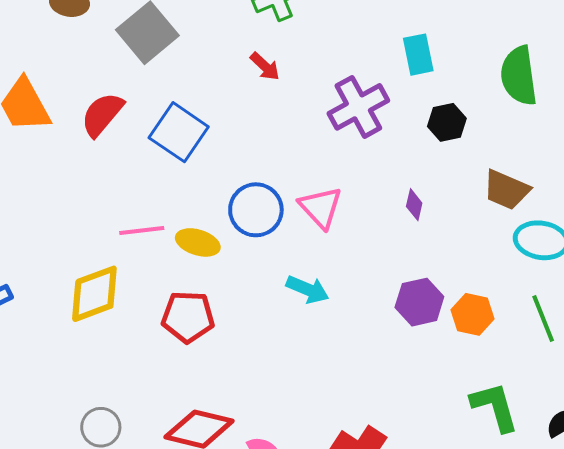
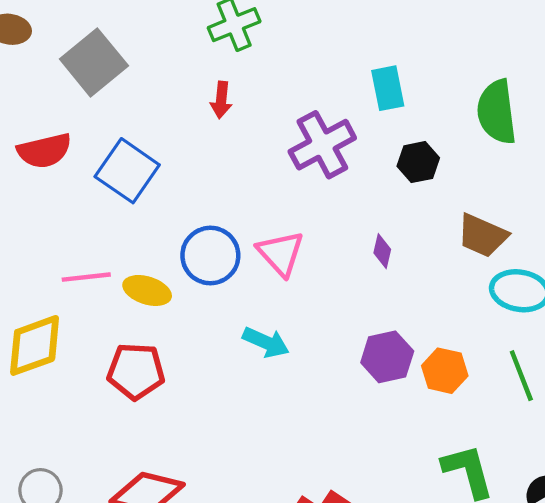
red arrow: (265, 66) -> (221, 100), turned 52
red semicircle: (102, 114) -> (44, 151), turned -144

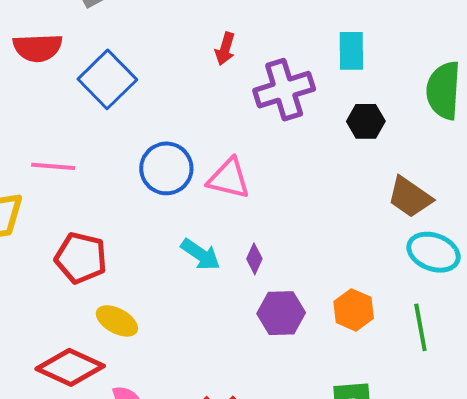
red arrow: (221, 100) -> (225, 49), moved
purple diamond: (382, 251) -> (254, 259), moved
pink triangle: (281, 253) -> (229, 178), turned -45
yellow ellipse: (147, 290) -> (117, 321), moved
purple hexagon: (387, 357) -> (281, 313), moved

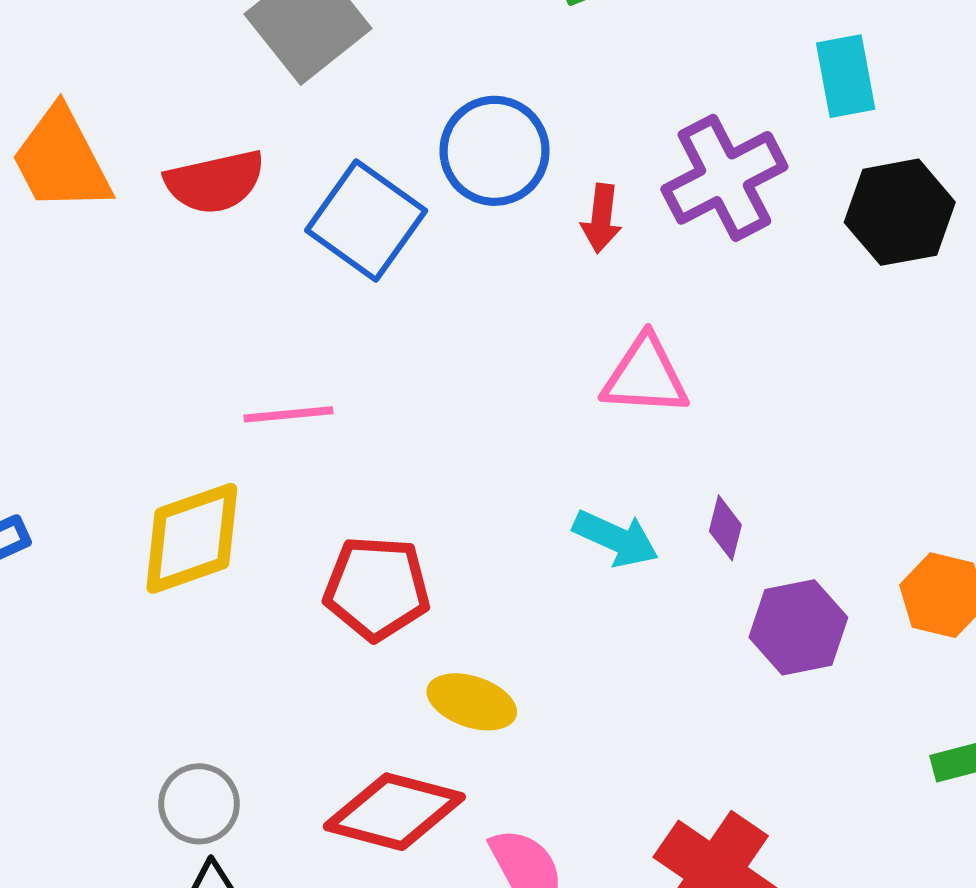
red arrow: (225, 49) -> (601, 218), moved
black hexagon: (366, 121) -> (900, 212), size x1.4
blue circle: (166, 168) -> (495, 151), moved

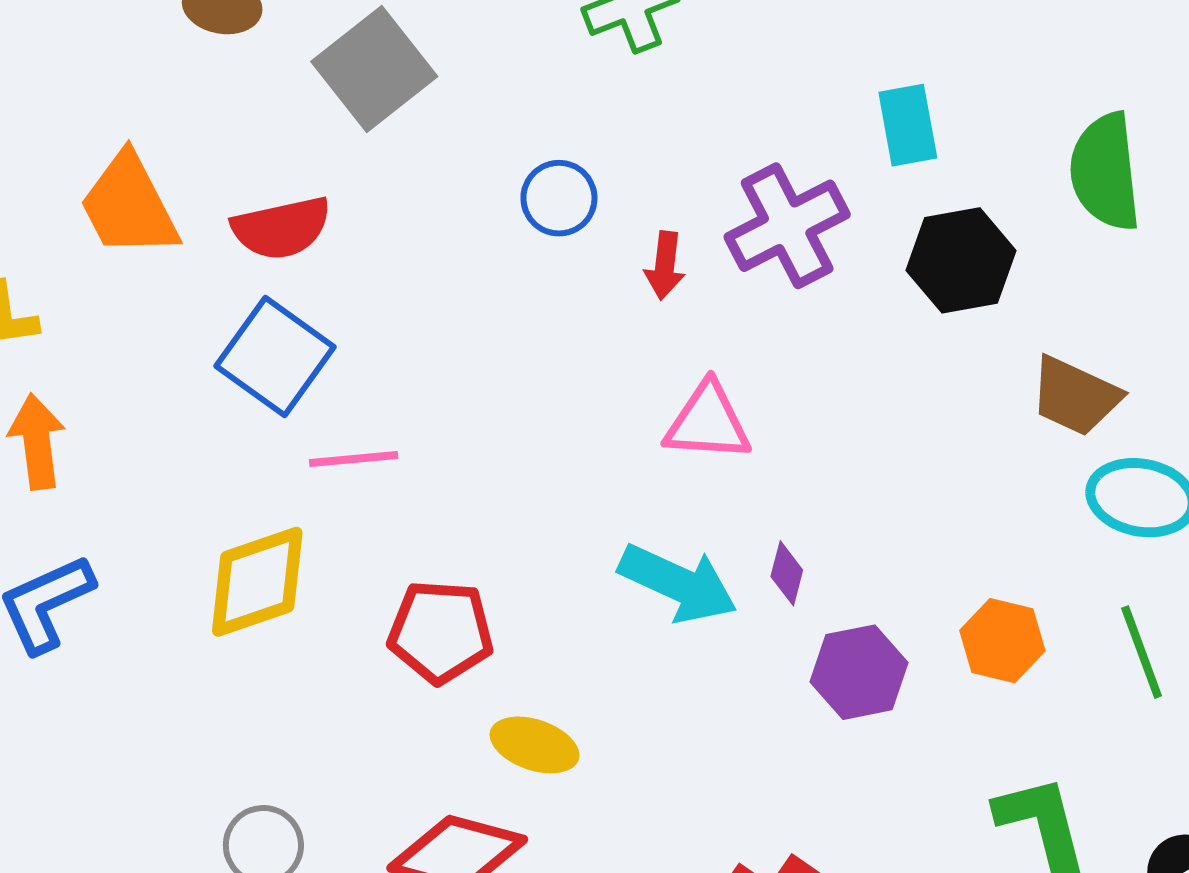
blue circle: (495, 151) -> (559, 198), size x0.7
blue square: (366, 221) -> (275, 357), moved
cyan arrow: (616, 538) -> (678, 583), size x1.4

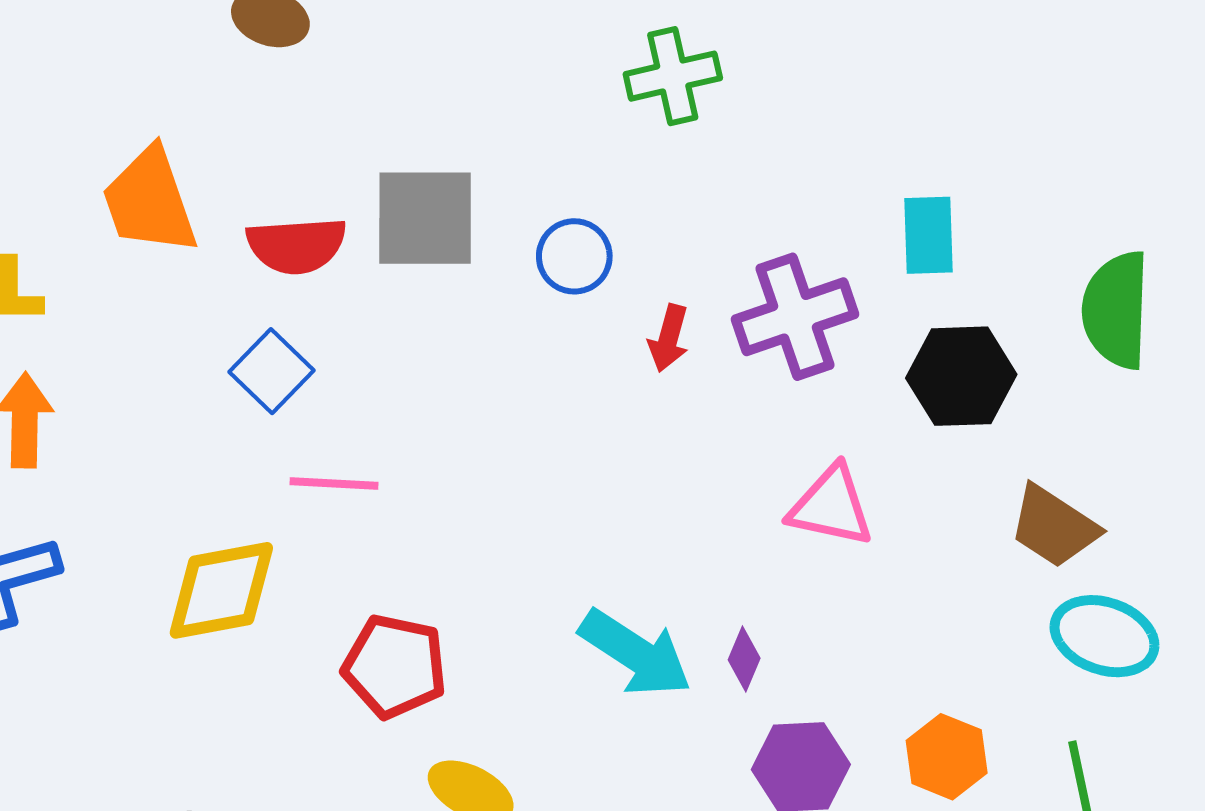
gray square: (374, 69) -> (425, 218), moved, turned 30
blue square: (275, 357) -> (271, 371), size x0.7
pink triangle: (708, 422) -> (831, 506), moved

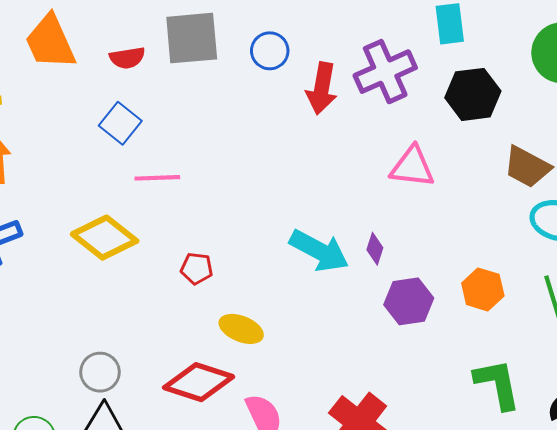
red semicircle: (296, 245) -> (127, 58), size x0.7
red arrow: (669, 338) -> (322, 88), size x1.5
yellow diamond: (221, 590) -> (105, 238), turned 54
red pentagon: (395, 666) -> (197, 268), size x0.6

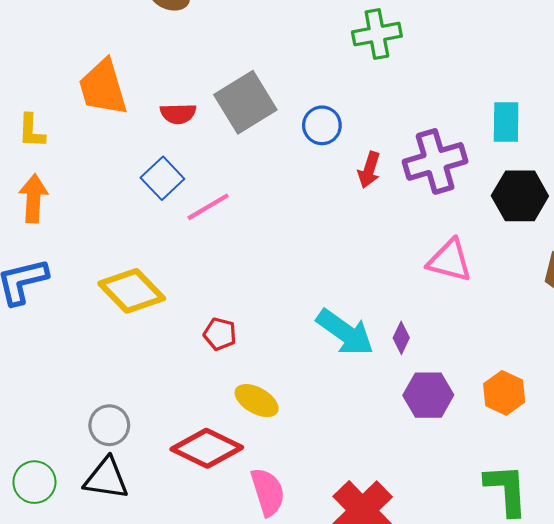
gray square: (192, 38) -> (245, 102), turned -34
red arrow: (322, 88) -> (369, 170), size x0.7
pink line: (157, 178) -> (208, 207), moved, turned -36

